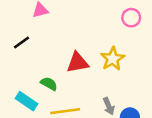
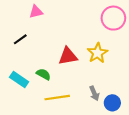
pink circle: (131, 18) -> (113, 18), size x1.5
cyan rectangle: (27, 101) -> (19, 80), moved

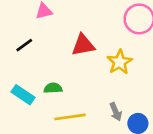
red triangle: (68, 56) -> (83, 45), moved
green semicircle: (43, 74) -> (53, 88), turned -32

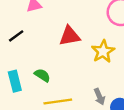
green semicircle: (53, 88) -> (42, 75), turned 35
cyan rectangle: (23, 95) -> (15, 81), turned 42

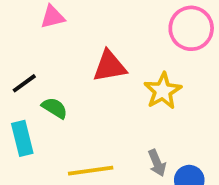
black line: (16, 36) -> (24, 83), moved
green semicircle: (42, 75) -> (55, 108), moved

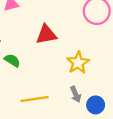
yellow star: (163, 91) -> (78, 63), moved

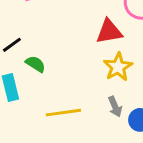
red triangle: (46, 35) -> (109, 32), moved

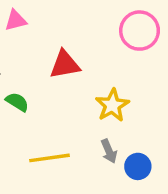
red triangle: (109, 32) -> (65, 65), moved

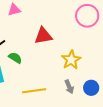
blue circle: (138, 166) -> (91, 88), moved

